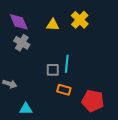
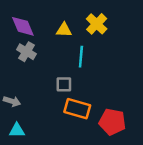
cyan line: (67, 64) -> (81, 57), moved
orange rectangle: (64, 90) -> (77, 109), size x1.5
cyan triangle: (26, 109) -> (17, 130), moved

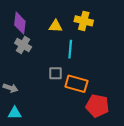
yellow cross: (97, 24) -> (84, 21), turned -30
purple diamond: (23, 26) -> (20, 23), turned 30
orange rectangle: (77, 109) -> (76, 84), moved

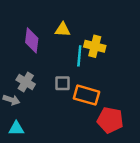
yellow cross: (84, 21) -> (95, 46), moved
purple diamond: (20, 23) -> (32, 40), moved
gray cross: (23, 45) -> (26, 82), moved

